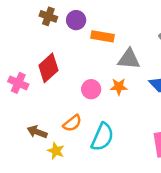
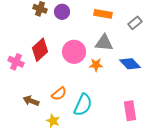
orange rectangle: (102, 36) -> (103, 14), moved
pink circle: (91, 89) -> (74, 52), moved, size x1.5
yellow star: (56, 151) -> (53, 121), moved

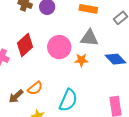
orange semicircle: (59, 94) -> (35, 88), moved
brown arrow: (31, 101) -> (16, 96), turned -63

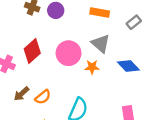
gray triangle: (89, 38) -> (101, 44), turned 36
brown arrow: (16, 96) -> (22, 94), moved

